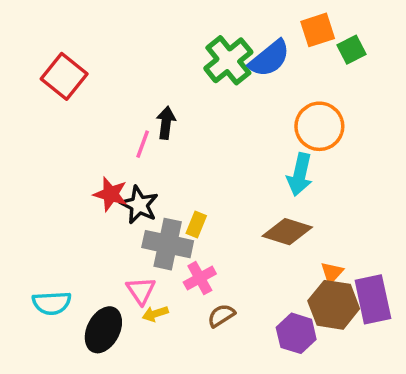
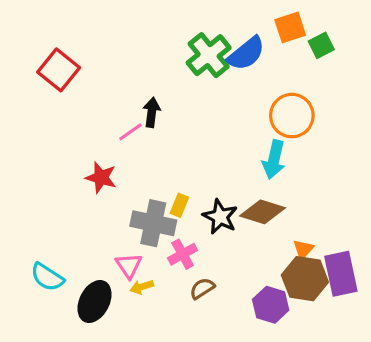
pink line: (143, 144) -> (130, 132), turned 35
black star: (139, 205) -> (220, 217), moved
cyan semicircle: (52, 303) -> (47, 277), turned 36

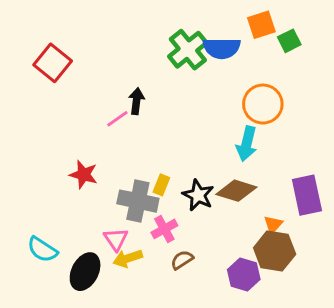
blue semicircle: (246, 54) -> (222, 48), turned 39
red star: (101, 178) -> (84, 175), moved
purple rectangle: (341, 274) -> (307, 195), moved
yellow arrow: (142, 287) -> (128, 258), size x1.4

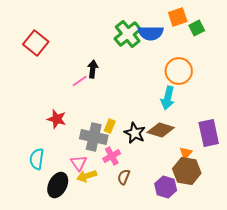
cyan semicircle: (42, 250) -> (37, 159), moved, turned 65
brown semicircle: (182, 260) -> (124, 177), turned -35

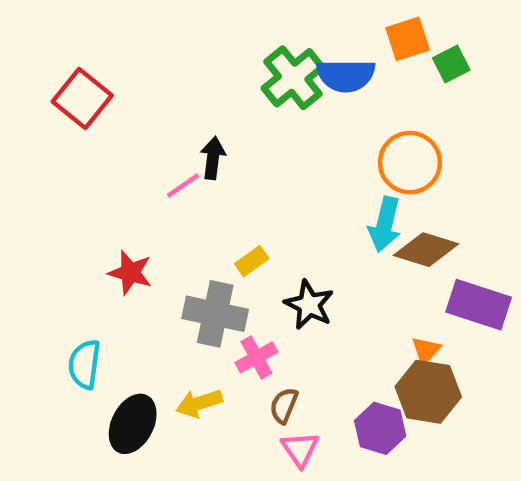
yellow rectangle: (110, 126) -> (252, 261), moved, turned 32
brown diamond: (161, 130) -> (426, 250), moved
purple rectangle: (209, 133) -> (479, 305), turned -60
pink triangle: (79, 163) -> (300, 449), moved

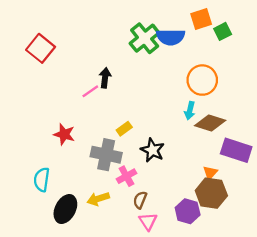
cyan arrow: (385, 224) -> (190, 111), size x0.7

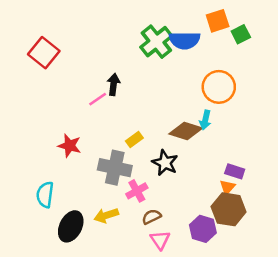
brown diamond: (210, 123) -> (186, 131), moved
purple rectangle: (236, 150) -> (235, 171), moved, size x0.6
brown semicircle: (140, 200) -> (151, 217), turned 42

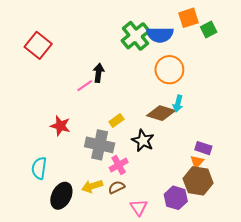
orange circle: (219, 87) -> (169, 70), moved
brown semicircle: (151, 217) -> (116, 187), moved

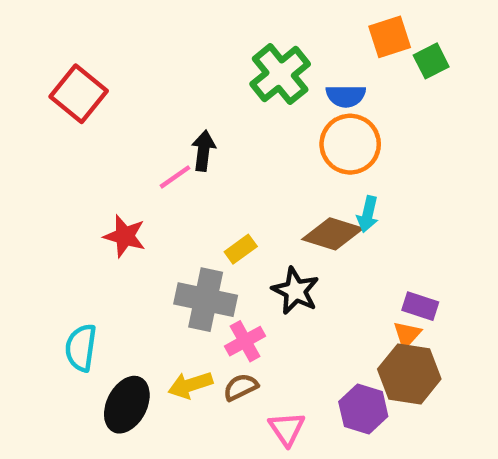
blue semicircle: (160, 35) -> (346, 96), moved, size x0.7
red star: (60, 126) -> (125, 236), moved

